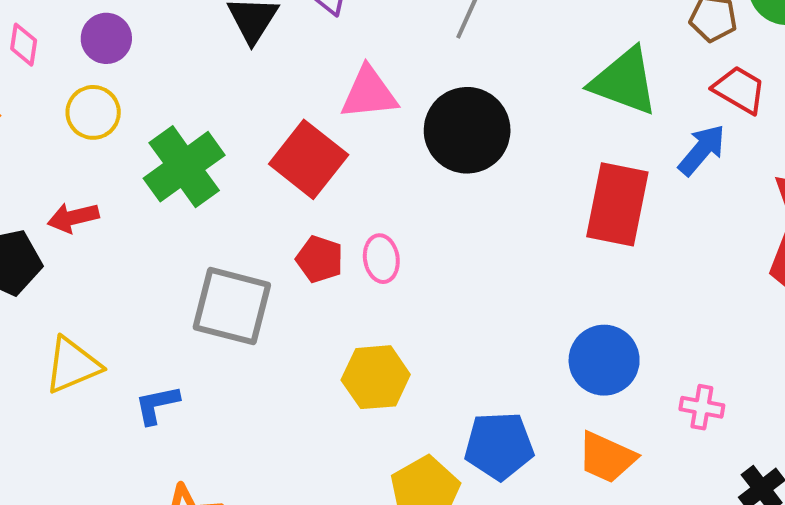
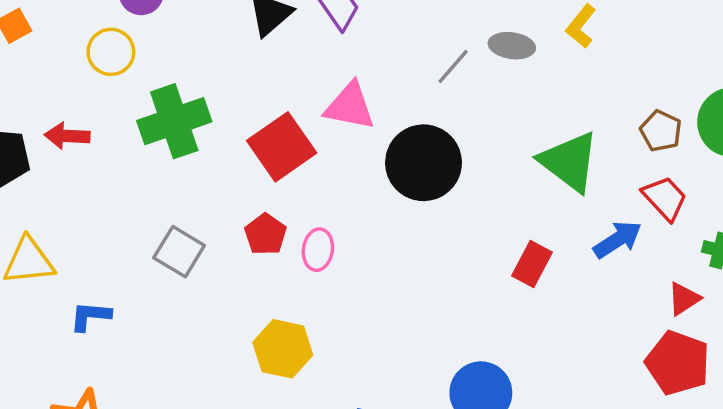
red rectangle: (617, 204) -> (532, 264), size x0.6
gray square: (232, 306) -> (179, 252), size x0.7

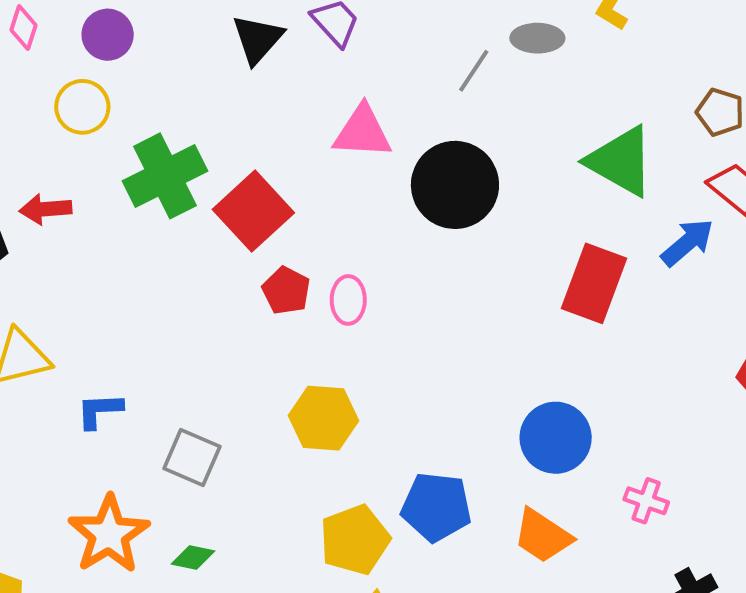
red square: (282, 147) -> (253, 211), moved
gray square: (179, 252) -> (192, 458), moved
red rectangle: (532, 264) -> (594, 283), size x1.5

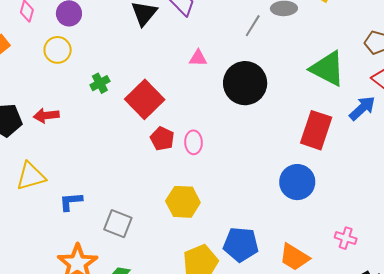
pink triangle: (362, 132) -> (198, 58), size x0.6
green cross: (165, 176) -> (100, 83), size x0.5
red arrow: (45, 209) -> (46, 115), moved
blue circle: (556, 438) -> (297, 182), moved

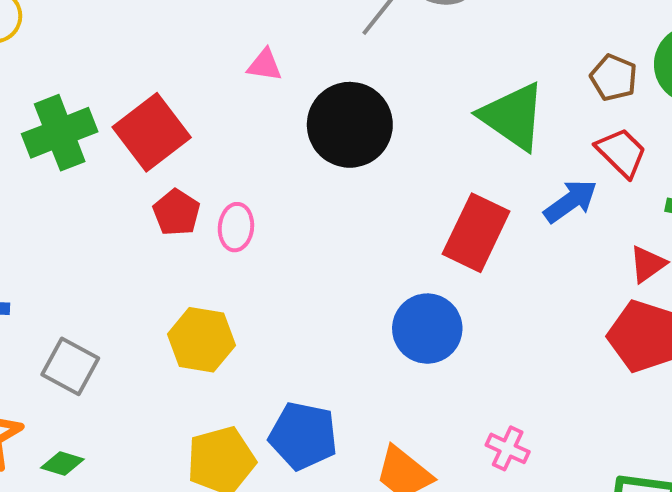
green cross: (100, 83) -> (60, 133), moved, size x1.8

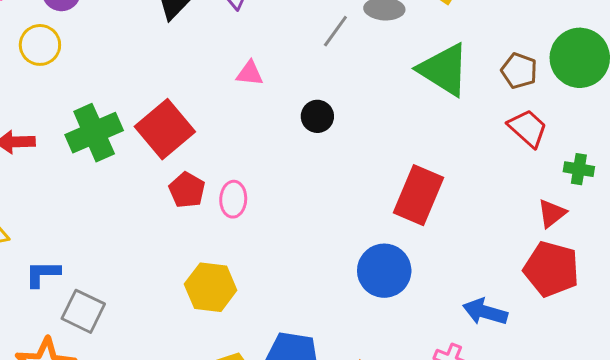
green triangle: (513, 116) -> (444, 70), moved
black circle: (350, 125) -> (317, 116), size x0.5
blue arrow: (571, 201) -> (485, 312), moved, turned -126
gray square: (70, 366) -> (83, 311), moved

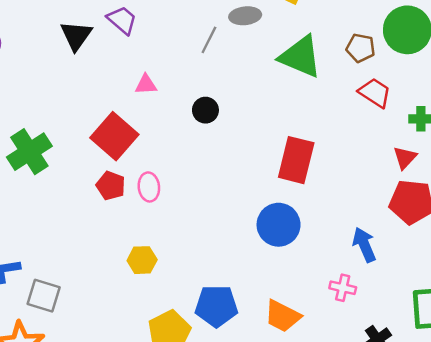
red square: (165, 129) -> (114, 136), moved
yellow hexagon: (211, 287) -> (142, 260), size x0.7
blue arrow: (485, 312) -> (364, 245), turned 60

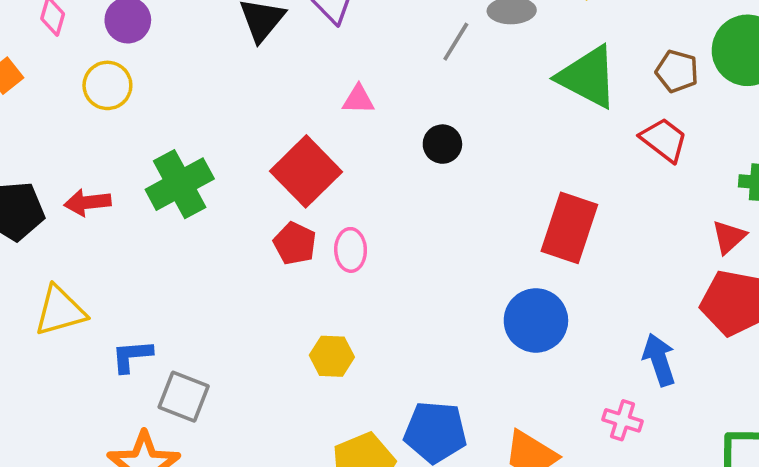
red trapezoid: (375, 93) -> (664, 140), moved

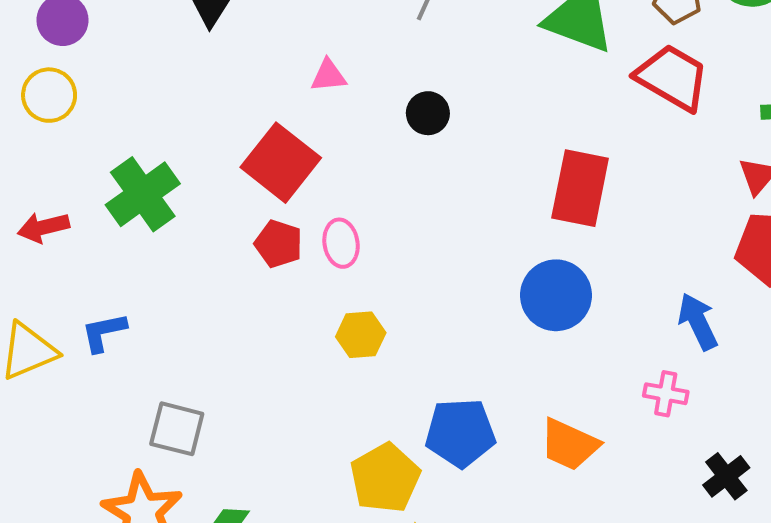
red trapezoid: (664, 140) -> (672, 77), size x1.4
blue L-shape: (132, 356) -> (104, 332), moved
yellow hexagon: (332, 356) -> (361, 335), moved

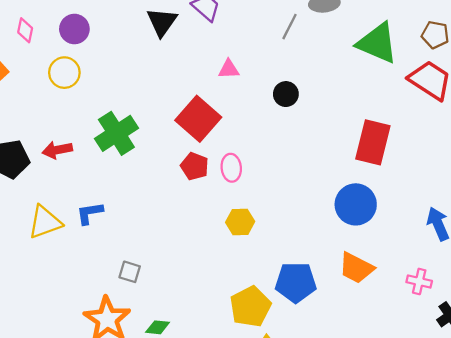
pink cross: (666, 394) -> (419, 281), moved
gray square: (177, 429) -> (130, 272), size x0.7
orange trapezoid: (569, 445) -> (356, 268), moved

